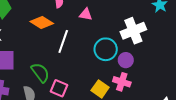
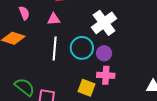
white line: (63, 41) -> (55, 48), moved

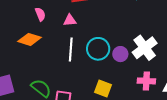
white cross: (104, 23) -> (145, 48), moved
pink cross: (106, 75) -> (146, 81), moved

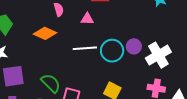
white line: (71, 49) -> (85, 48), turned 75
purple circle: (120, 54) -> (134, 46), moved

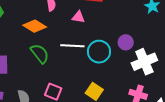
purple circle: (134, 46) -> (126, 42), moved
green semicircle: (51, 83) -> (40, 54), moved

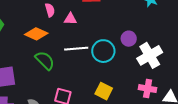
pink triangle: (78, 17) -> (70, 19), moved

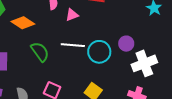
pink triangle: (70, 19) -> (72, 15), turned -32
orange diamond: (36, 34) -> (23, 23), moved

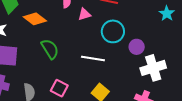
white line: (73, 45) -> (93, 58), moved
cyan circle: (99, 52) -> (113, 31), moved

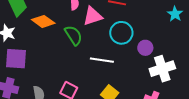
pink triangle: (84, 14) -> (93, 16), size x1.5
green semicircle: (50, 49) -> (73, 35), moved

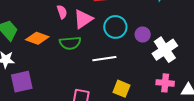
green semicircle: (73, 35) -> (70, 43), turned 135

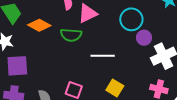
cyan circle: (115, 27) -> (131, 19), moved

